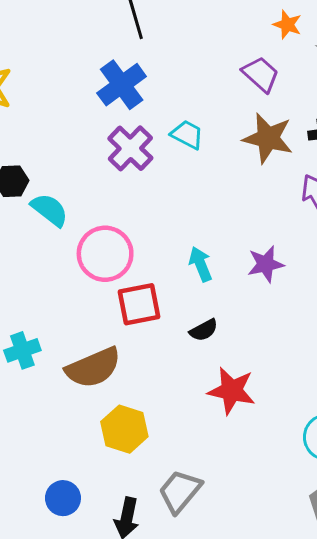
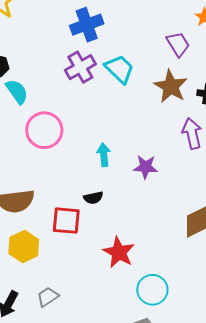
cyan trapezoid: (187, 135) -> (119, 69), size x1.4
red square: (139, 304) -> (66, 221), moved
red star: (232, 391) -> (119, 252), moved
gray trapezoid: (180, 491) -> (48, 297), size x0.7

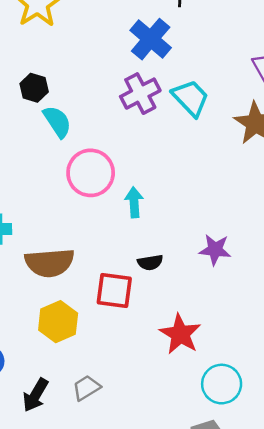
blue cross: (87, 25) -> (151, 39), turned -32
cyan arrow: (104, 155) -> (134, 202), moved
purple star: (146, 167) -> (215, 250), moved

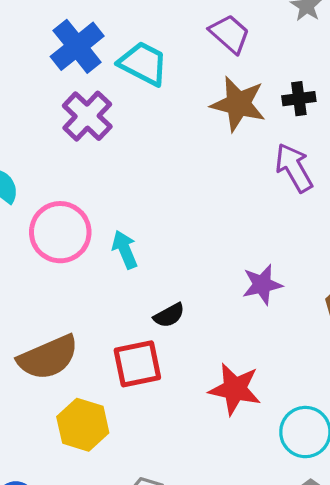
blue cross: (151, 39) -> (77, 46), turned 30
cyan trapezoid: (191, 98) -> (143, 63), moved
purple star: (215, 250) -> (262, 285), moved

